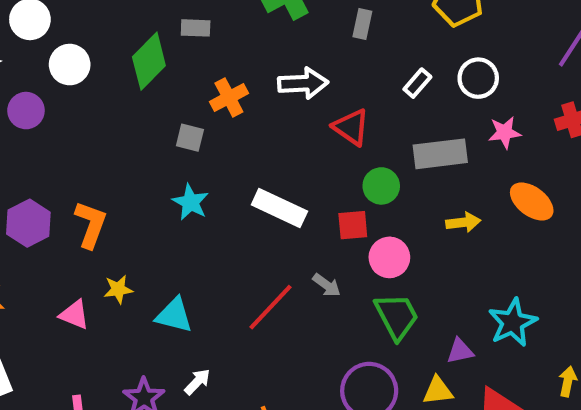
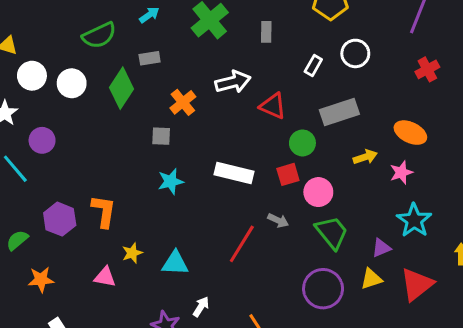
white circle: (70, 65) -> (72, 83), moved
pink star: (505, 132) -> (401, 172), moved
cyan star: (190, 202) -> (171, 181), turned -30

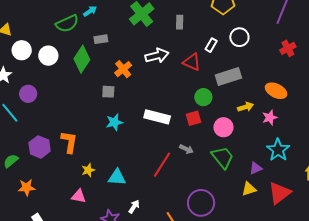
cyan arrow: (149, 15) -> (90, 11), moved
red triangle: (273, 106) -> (192, 62), moved
pink circle: (318, 192) -> (223, 127), moved
pink triangle: (105, 277) -> (79, 196), moved
purple circle: (323, 289) -> (201, 203), moved

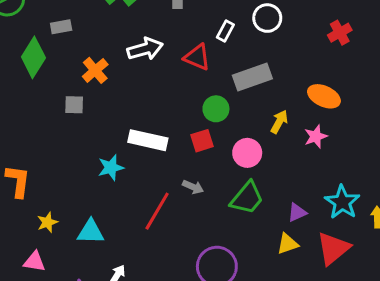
yellow arrow: (246, 107) -> (279, 122), turned -42
cyan star: (114, 122) -> (111, 168), moved
cyan star: (278, 150) -> (342, 202), moved
green trapezoid: (223, 157) -> (247, 198), turned 80

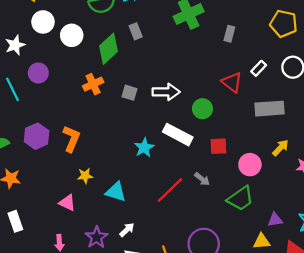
gray rectangle: (61, 27) -> (136, 31), turned 63
white arrow: (145, 49) -> (166, 92), moved
orange cross: (95, 70) -> (93, 84), moved
green circle: (216, 109) -> (202, 109), moved
cyan star: (111, 168) -> (144, 148), turned -30

